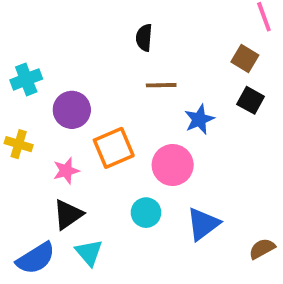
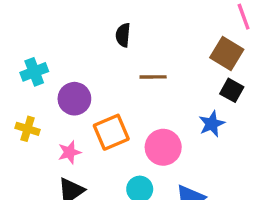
black semicircle: (144, 38) -> (123, 35), moved
brown square: (245, 59) -> (227, 53), size x1.4
blue star: (199, 119) -> (212, 124), moved

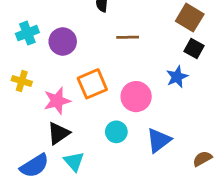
purple circle: (74, 99) -> (63, 42), moved
pink star: (69, 152) -> (57, 101), size x1.4

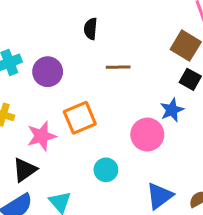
pink circle: (136, 97) -> (147, 135), moved
black triangle: (58, 133) -> (25, 170), moved
blue triangle: (159, 140) -> (160, 196), moved

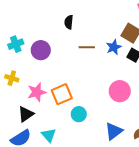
blue star: (172, 110) -> (114, 47), moved
orange square: (80, 118) -> (62, 94), moved
pink circle: (147, 135) -> (120, 91), moved

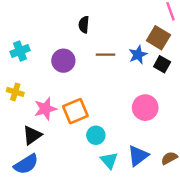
purple circle: (41, 50) -> (63, 61), moved
cyan triangle: (49, 135) -> (109, 161), moved

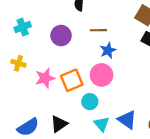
blue star: (138, 55) -> (108, 50), moved
pink circle: (145, 108) -> (102, 75), moved
black triangle: (32, 135) -> (59, 124), moved
blue triangle: (138, 156) -> (127, 120), turned -48

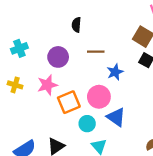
blue star: (108, 50) -> (115, 72), moved
pink star: (45, 78) -> (47, 85), moved
blue triangle: (127, 120) -> (116, 117), moved

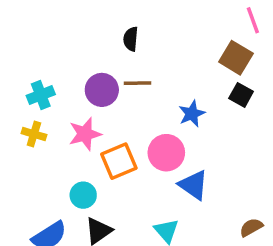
cyan cross: (19, 48) -> (41, 95), moved
brown line: (96, 52) -> (137, 83), moved
cyan circle: (87, 124) -> (83, 195), moved

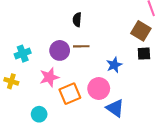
black square: (241, 95) -> (144, 54), turned -32
yellow cross: (34, 134) -> (11, 81), moved
cyan circle: (83, 195) -> (39, 114), moved

